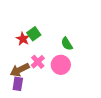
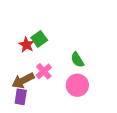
green semicircle: (67, 44) -> (77, 60), moved
pink circle: (61, 65) -> (77, 85), moved

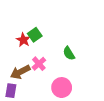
pink circle: (77, 85) -> (62, 88), moved
purple rectangle: (21, 97) -> (11, 91), moved

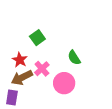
red star: (23, 40) -> (20, 60), moved
pink circle: (62, 88) -> (64, 83), moved

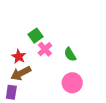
pink cross: (42, 69) -> (45, 49), moved
pink circle: (64, 83) -> (72, 83), moved

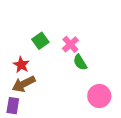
pink cross: (45, 49) -> (70, 44), moved
pink circle: (72, 83) -> (99, 96), moved

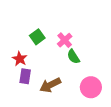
brown arrow: (24, 84) -> (50, 85), moved
purple rectangle: (13, 106) -> (25, 76), moved

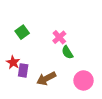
green square: (37, 37) -> (22, 32), moved
red star: (20, 59) -> (13, 62), moved

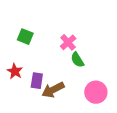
green square: (22, 32) -> (25, 37), turned -32
purple rectangle: (23, 70) -> (37, 81), moved

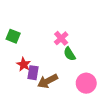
green square: (25, 37) -> (13, 36), moved
red star: (15, 71) -> (24, 64), moved

